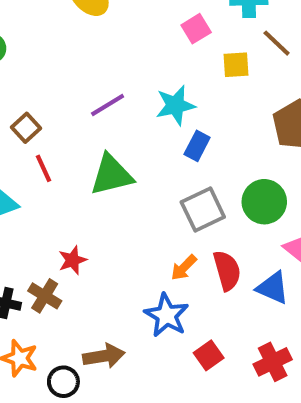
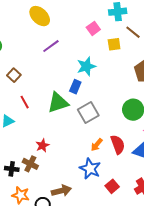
purple line: (108, 105) -> (51, 46), moved
brown square: (26, 128) -> (14, 75), moved
blue rectangle: (197, 146) -> (75, 87), moved
gray square: (203, 209) -> (88, 112), moved

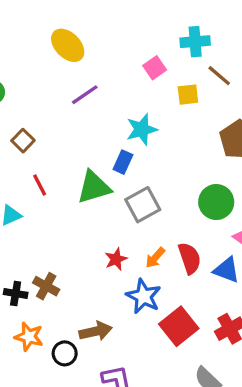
red star: (42, 145) -> (116, 259), moved
red square: (112, 186) -> (179, 326), size x1.6

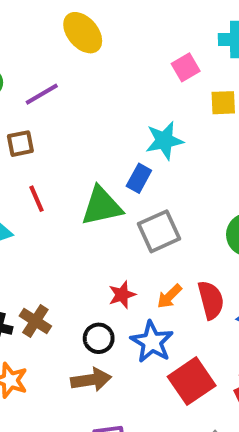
purple line: (85, 95) -> (42, 94), moved
brown square: (23, 141) -> (20, 144), turned 30
black circle: (65, 353) -> (99, 338), moved

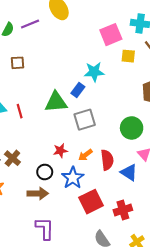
pink square: (186, 67) -> (111, 35), size x1.5
purple line: (42, 94) -> (30, 24), moved
red line: (37, 199) -> (20, 111), moved

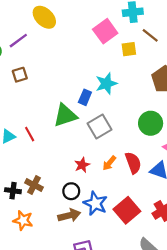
brown square: (18, 63) -> (20, 75), moved
cyan star: (94, 72) -> (106, 84), moved
blue star: (73, 178) -> (95, 203), moved

